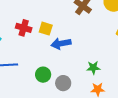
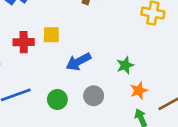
blue arrow: (61, 44) -> (78, 62), moved
green circle: (43, 75) -> (57, 99), moved

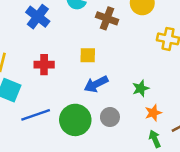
yellow square: (51, 35) -> (88, 55), moved
green circle: (57, 99) -> (75, 120), size x1.6

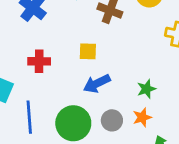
orange star: (153, 113) -> (142, 117), moved
blue line: (36, 115) -> (29, 117), turned -76

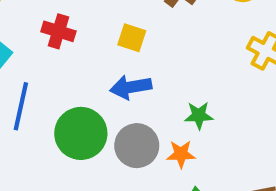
gray circle: (112, 120) -> (137, 146), size x1.4

